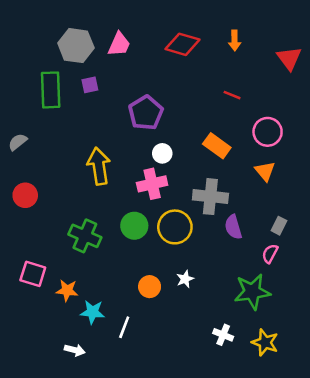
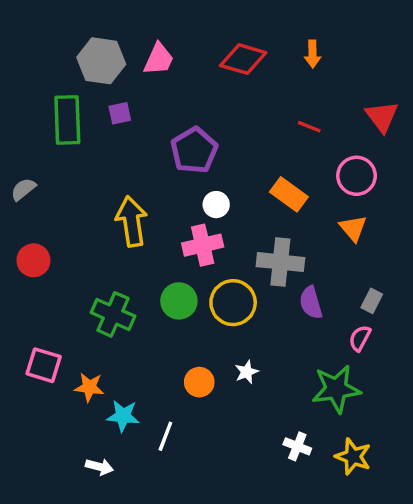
red triangle: (289, 58) -> (382, 117), moved

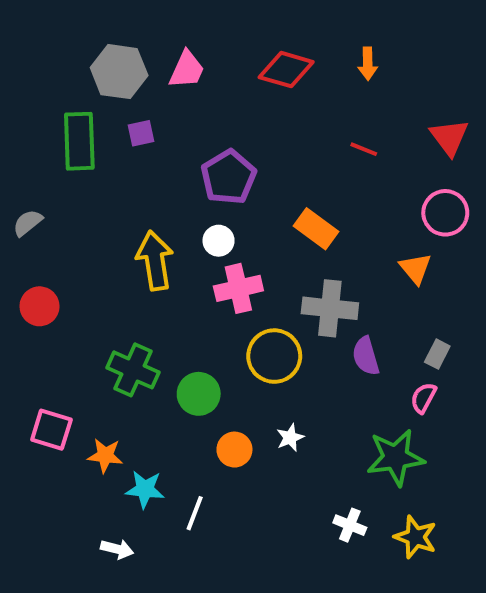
pink circle: (357, 176) -> (445, 213), moved
orange rectangle: (289, 194) -> (316, 229), moved
white circle: (216, 205) -> (219, 241), moved
green circle: (179, 301) -> (199, 394), moved

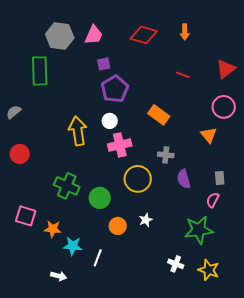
purple square: (141, 133) -> (104, 64), moved
red triangle: (449, 137) -> (226, 69), turned 30
gray cross: (330, 308) -> (166, 155), size x0.6
gray rectangle: (437, 354) -> (220, 178), turned -32

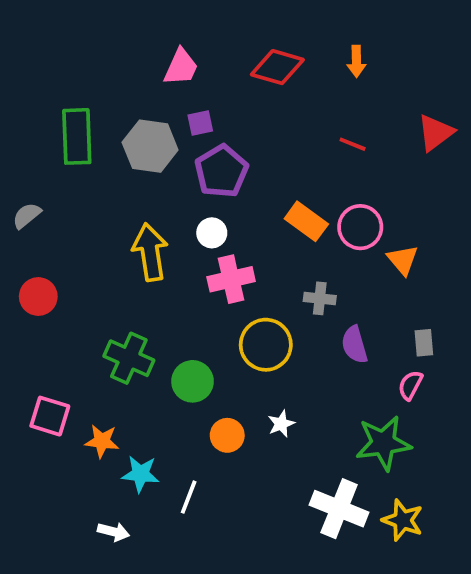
gray hexagon: (60, 36) -> (150, 146), moved
pink circle: (224, 107) -> (360, 227), moved
white cross: (176, 264) -> (339, 509), size x1.8

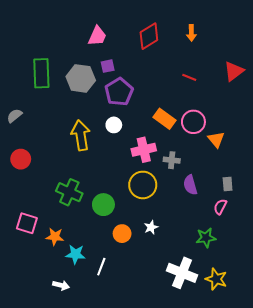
red diamond: (277, 67) -> (149, 36), turned -48
pink cross: (231, 279) -> (144, 150), moved
green star: (383, 443) -> (206, 238), size x0.7

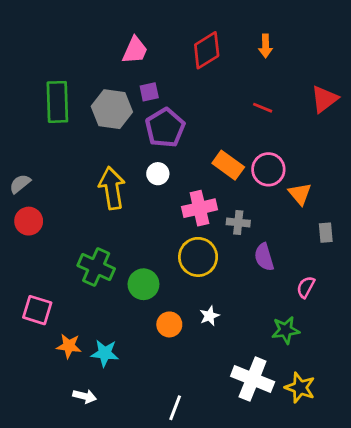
gray semicircle: (14, 116) -> (20, 184), moved
gray rectangle: (228, 184) -> (326, 233), moved
orange star: (55, 237) -> (69, 346), moved
white line: (101, 267) -> (175, 408), moved

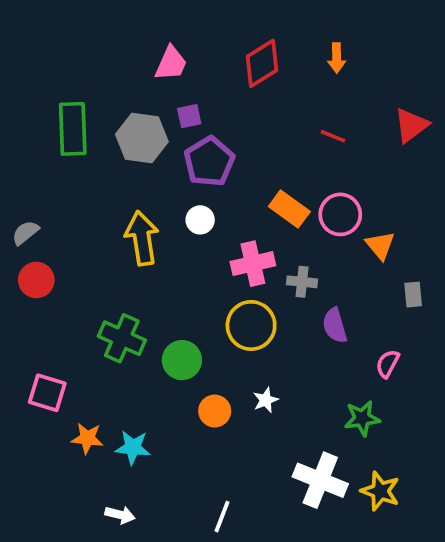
white arrow: (85, 396) -> (120, 515), moved

